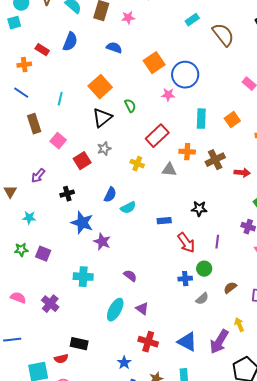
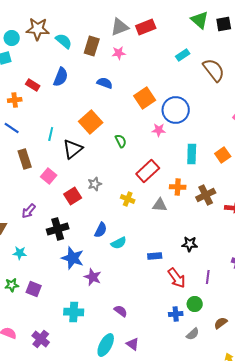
black triangle: (102, 118) -> (73, 149), moved
black cross: (67, 194) -> (58, 229), size x1.5

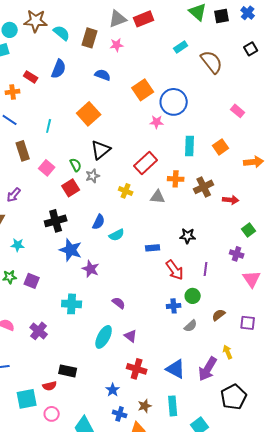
green semicircle: (121, 141) -> (76, 165), moved
black triangle: (73, 149) -> (101, 150), moved
purple arrow: (29, 211) -> (14, 195), moved

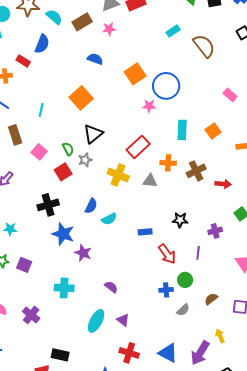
brown rectangle: (90, 38) -> (82, 22), turned 42
blue semicircle: (59, 69) -> (42, 44), moved
yellow cross: (126, 191) -> (118, 175), size x1.5
purple cross: (237, 254) -> (215, 231), moved, turned -32

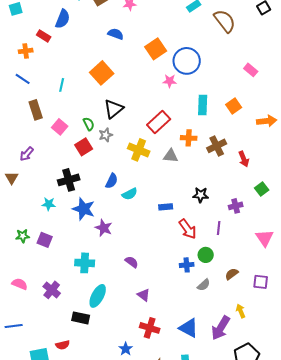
red arrow: (223, 184) -> (244, 159), turned 63
cyan star: (10, 229) -> (49, 204), moved
cyan ellipse: (96, 321) -> (98, 296), moved
black rectangle: (60, 355) -> (81, 318), moved

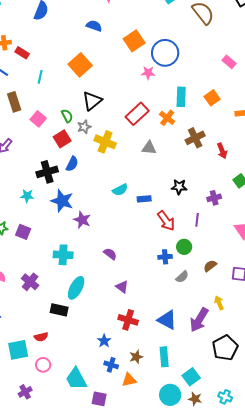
red rectangle: (44, 36) -> (22, 53), moved
orange cross: (189, 138) -> (167, 118), moved, turned 35
yellow cross: (139, 150) -> (105, 142), moved
blue semicircle: (112, 181) -> (72, 164), moved
cyan semicircle: (130, 194) -> (120, 190), moved

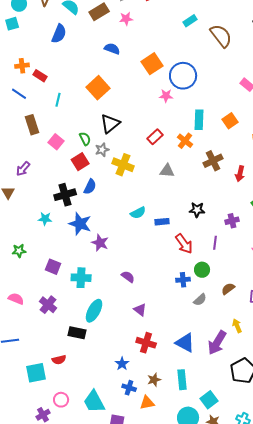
red rectangle: (137, 114) -> (155, 137), size x0.7
red arrow: (222, 151) -> (240, 174), turned 35
purple square: (23, 232) -> (53, 267), moved
pink circle: (43, 365) -> (61, 400), moved

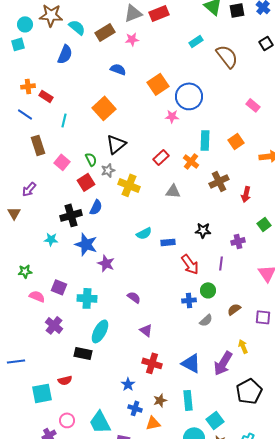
pink semicircle: (16, 299) -> (37, 296), moved

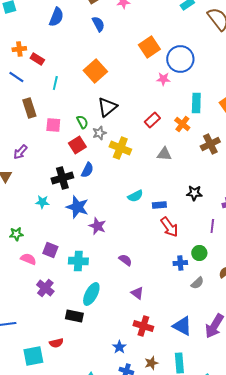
blue semicircle: (118, 69) -> (98, 24), moved, turned 42
pink square: (62, 162) -> (53, 125), turned -35
red arrow: (190, 264) -> (169, 227), moved

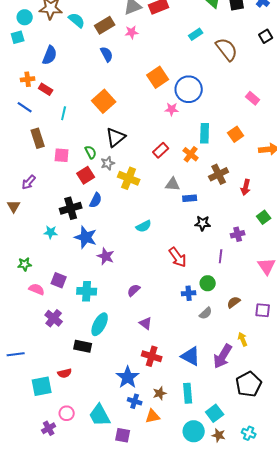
blue semicircle: (56, 17) -> (50, 55), moved
blue rectangle: (159, 205) -> (190, 198), moved
purple semicircle: (125, 260) -> (134, 290), turned -80
blue star: (119, 347) -> (128, 377), size x1.6

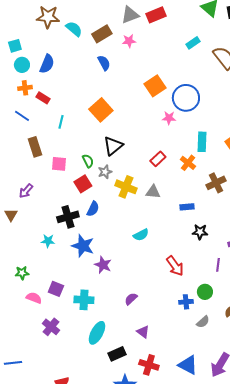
cyan circle: (25, 17) -> (22, 65), moved
gray triangle: (173, 184) -> (153, 192), moved
black rectangle: (83, 346) -> (117, 354), moved, turned -36

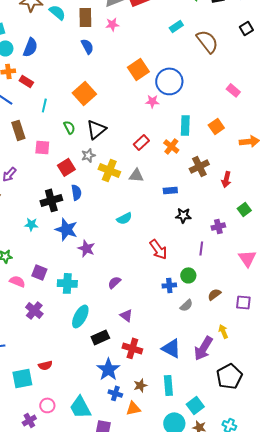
brown rectangle: (102, 34) -> (85, 17), turned -60
green semicircle: (88, 161) -> (69, 127), moved
blue semicircle: (93, 209) -> (76, 192), turned -35

